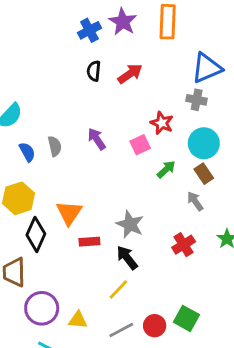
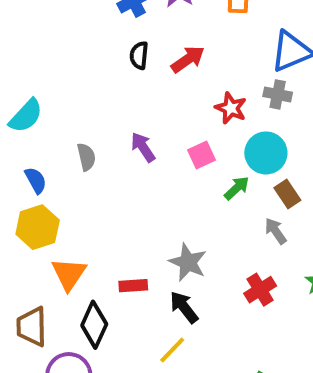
red star: (162, 123) -> (231, 108), moved
cyan circle: (204, 143) -> (266, 153), moved
blue semicircle: (27, 152) -> (36, 180), moved
orange triangle: (69, 213) -> (69, 274), moved
black diamond: (36, 234) -> (94, 325), moved

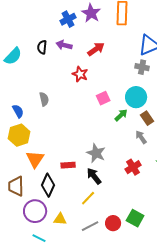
black semicircle: (139, 55) -> (42, 47), moved
red star: (231, 108) -> (80, 74), moved
cyan semicircle: (26, 116) -> (13, 56), moved
purple arrow: (143, 147) -> (64, 45), moved, turned -42

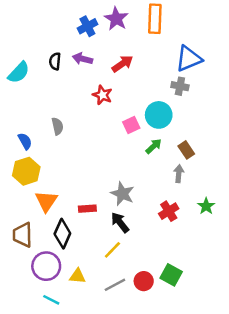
cyan circle: (136, 97) -> (159, 115), moved
gray arrow: (141, 137) -> (179, 174), turned 40

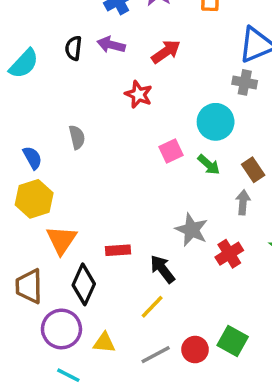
pink square: (131, 125) -> (171, 151), moved
green arrow: (154, 146) -> (209, 165), turned 84
gray star: (122, 194) -> (192, 230), moved

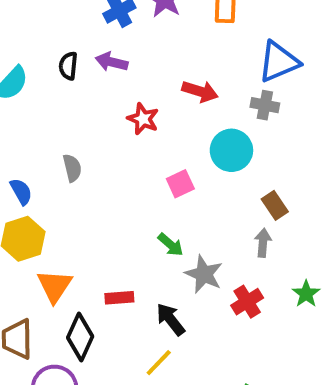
red arrow: (166, 52) -> (200, 91), moved, turned 52
green arrow: (209, 165) -> (171, 245), moved

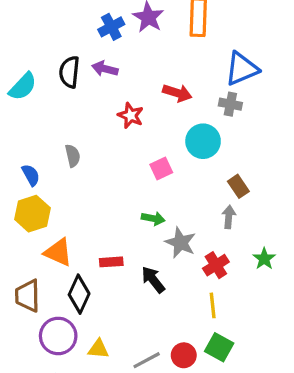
black semicircle: (68, 66) -> (69, 72), size x1.4
green arrow: (171, 245) -> (153, 218), turned -30
orange triangle: (55, 286) -> (58, 252), turned -40
yellow line: (159, 363) -> (213, 305), moved, turned -50

